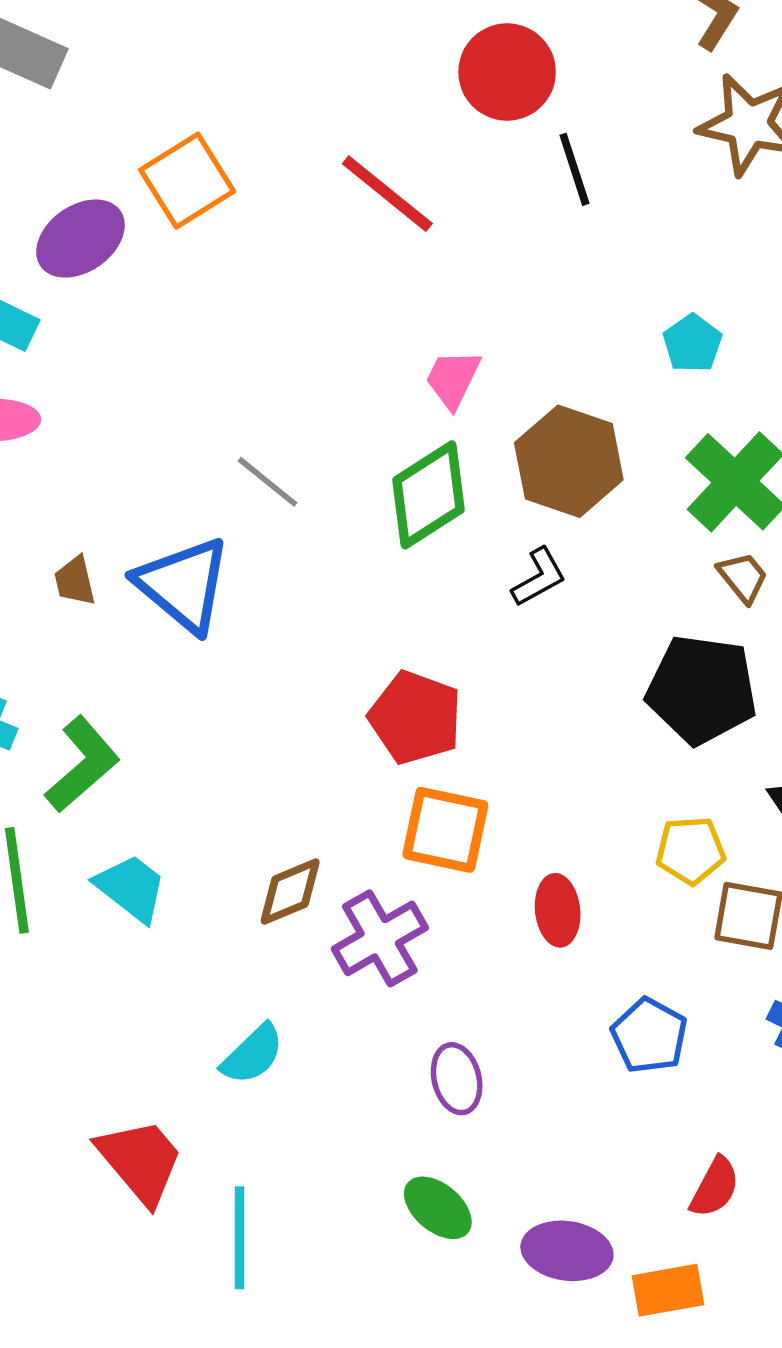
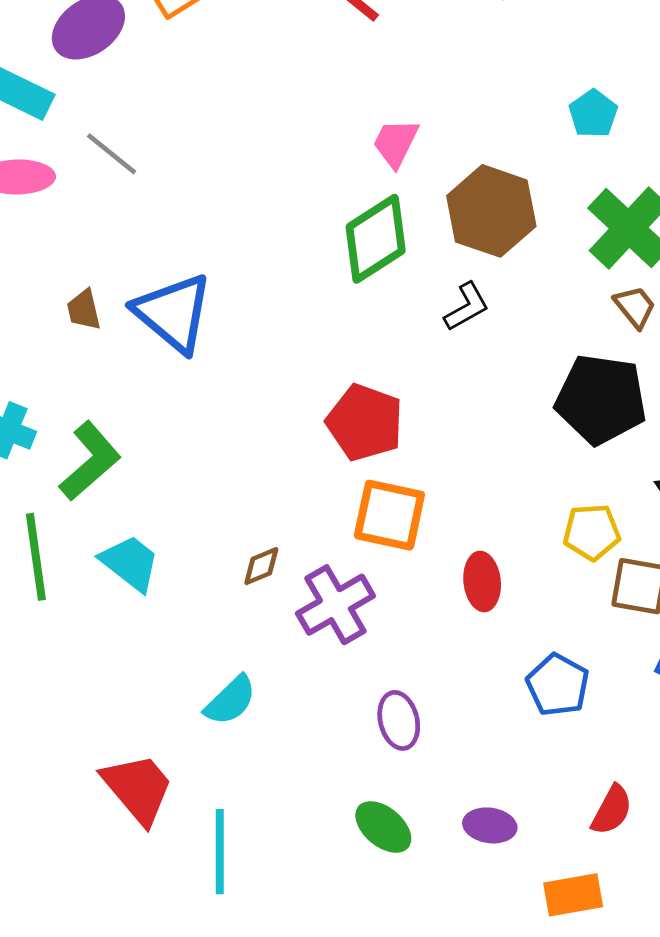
gray line: (268, 482) -> (112, 154), moved
brown diamond: (290, 892) -> (261, 566), size x0.7
purple ellipse: (567, 1251) -> (490, 825), moved, size x0.7

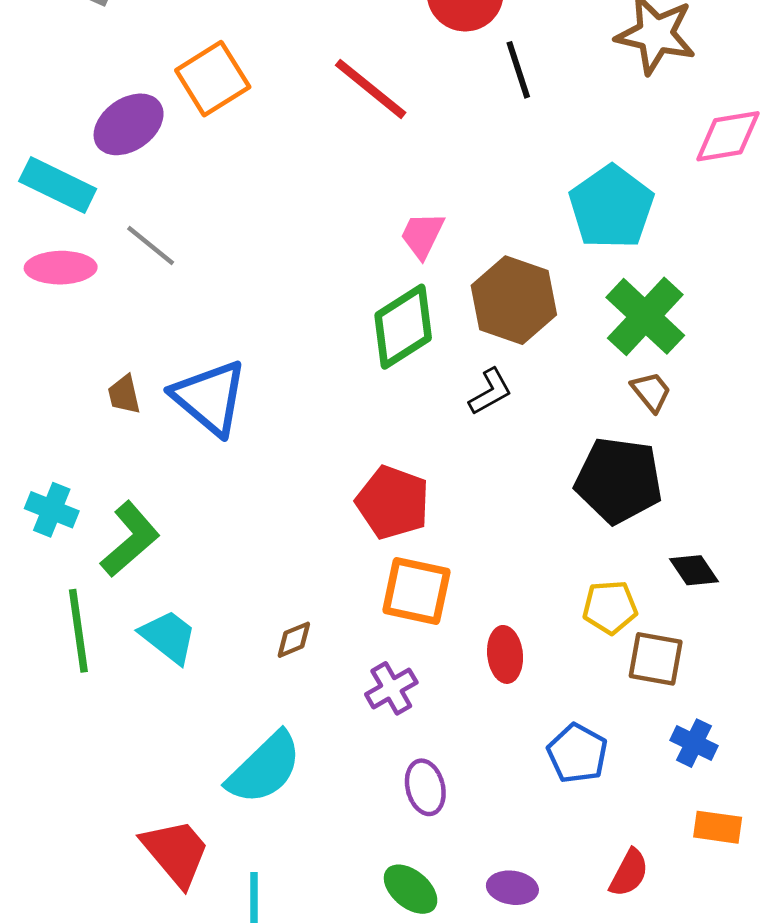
cyan pentagon: (593, 114) -> (611, 207), size x1.8
purple cross: (335, 605) -> (391, 688), moved, size x0.7
cyan semicircle: (230, 700) -> (264, 768), size x1.5

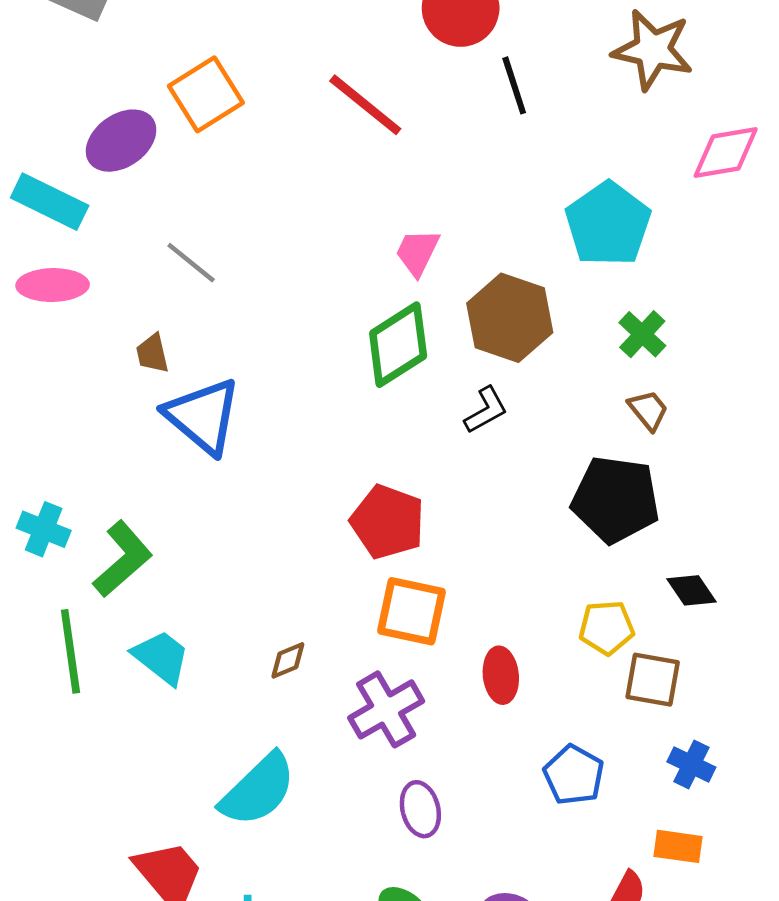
gray line: (151, 245) -> (191, 263), moved
green cross: (645, 316) -> (642, 334), size x0.6
brown trapezoid: (124, 395) -> (152, 354), moved
purple cross: (391, 688) -> (386, 709), size x1.4
orange rectangle: (718, 827) -> (678, 846), moved

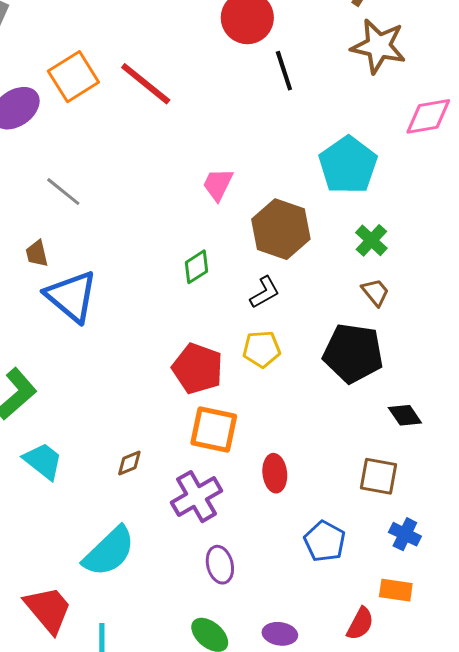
red line: (365, 105) -> (146, 84), moved
green diamond: (398, 345) -> (197, 267), moved, size x0.6
yellow pentagon: (607, 628) -> (262, 349), moved

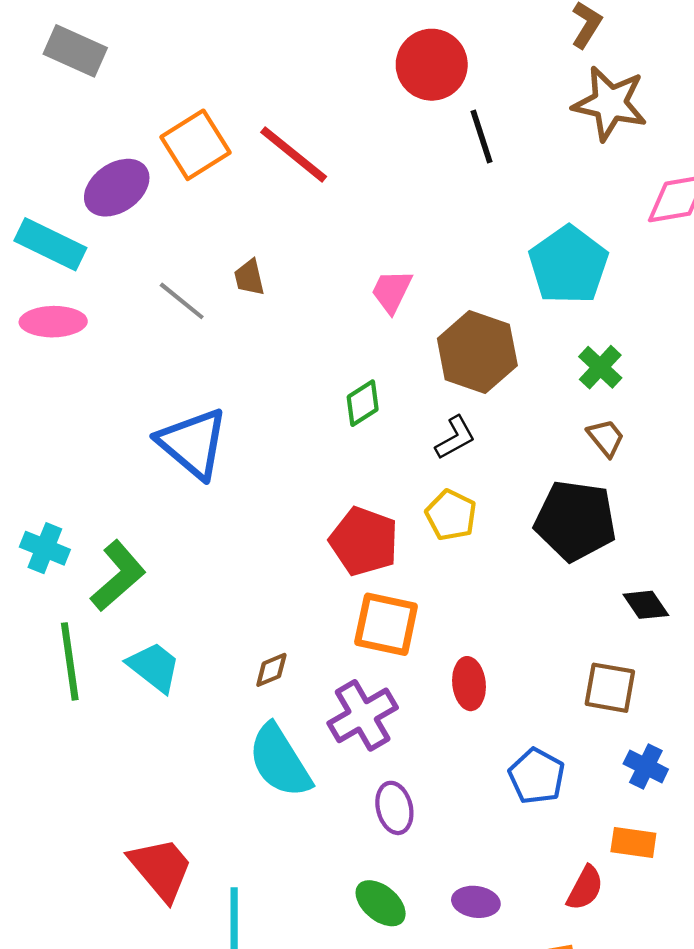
brown trapezoid: (37, 254) -> (249, 277), moved
yellow pentagon: (262, 349) -> (451, 515), turned 30
cyan semicircle: (109, 551) -> (280, 761), moved, turned 102

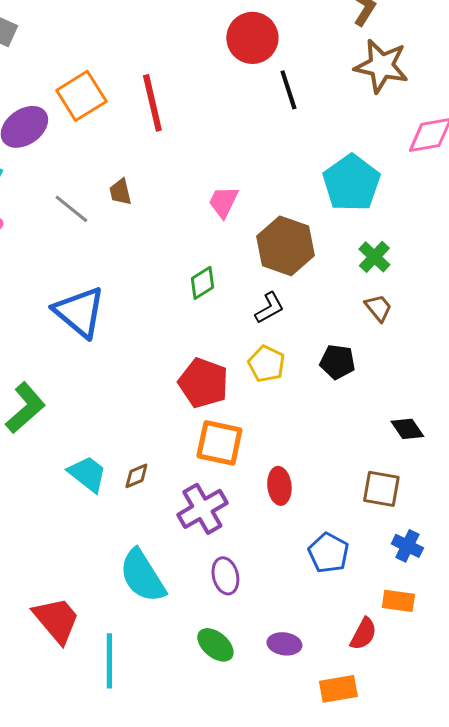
red line: (294, 154) -> (152, 103), turned 38
black pentagon: (575, 521) -> (337, 362), moved, size x0.6
cyan trapezoid: (154, 667) -> (87, 474), moved
cyan semicircle: (280, 761) -> (142, 576), moved

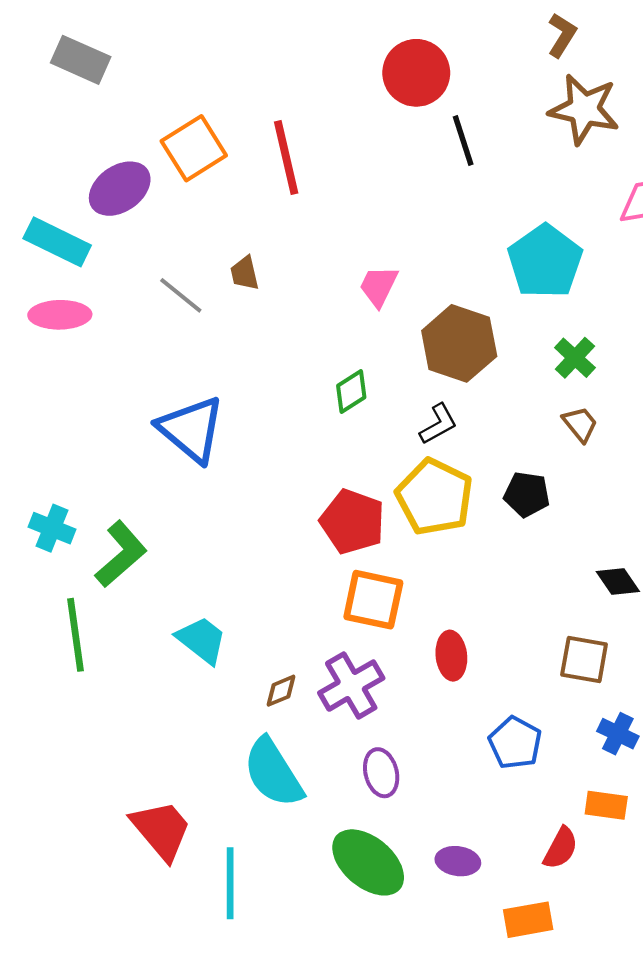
yellow pentagon: (266, 364) -> (434, 497), size x1.6
brown diamond: (136, 476) -> (281, 691), moved
green ellipse: (215, 645) -> (368, 862), size x1.5

